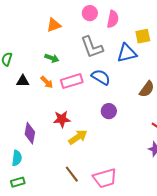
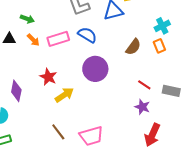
green arrow: (52, 58) -> (27, 19), moved
purple circle: (109, 111) -> (95, 69), size x1.6
red star: (62, 119) -> (48, 77), turned 30

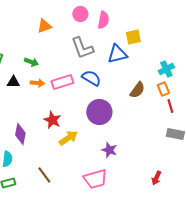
orange arrow: (33, 40) -> (37, 83), turned -40
red line: (144, 85) -> (170, 106), moved, turned 40
purple star: (142, 107) -> (109, 150), moved
brown line: (58, 132) -> (44, 175), moved
red arrow: (152, 135) -> (156, 178), size x0.6

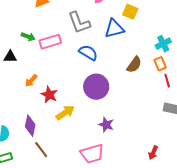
yellow square: (133, 37) -> (130, 12), turned 35
pink rectangle: (62, 82) -> (50, 42), moved
orange arrow: (37, 83) -> (31, 81), moved, turned 128
purple diamond: (20, 134) -> (30, 126), moved

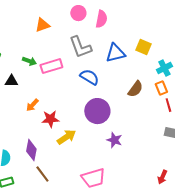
yellow square: (130, 12) -> (143, 47), moved
red star: (49, 95) -> (50, 119), turned -30
purple star: (106, 125) -> (114, 140), moved
red arrow: (153, 153) -> (162, 177), moved

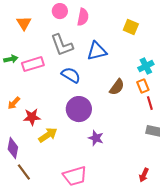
orange triangle: (42, 25) -> (24, 23), turned -42
yellow square: (143, 47) -> (131, 27), moved
green arrow: (29, 61) -> (11, 59), turned -32

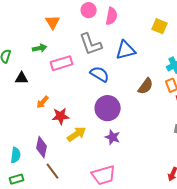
green arrow: (11, 59) -> (40, 48), moved
purple star: (96, 138) -> (113, 137), moved

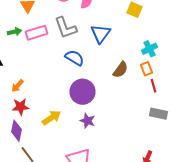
blue triangle: (126, 50) -> (100, 34), turned -40
pink rectangle: (62, 63) -> (36, 33), moved
red star: (61, 116) -> (20, 107), moved

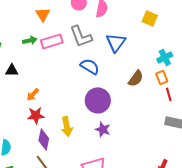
yellow arrow: (52, 118) -> (67, 126), turned 114
purple diamond: (16, 131) -> (44, 139), moved

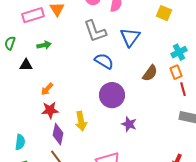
green arrow: (30, 40) -> (44, 45), moved
pink rectangle: (52, 41) -> (33, 15), moved
purple star: (103, 129) -> (129, 124), moved

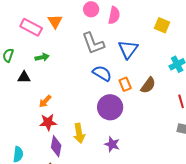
pink rectangle: (33, 15) -> (31, 27), turned 45
orange rectangle: (176, 72) -> (125, 84), moved
purple star: (129, 124) -> (112, 144), moved

